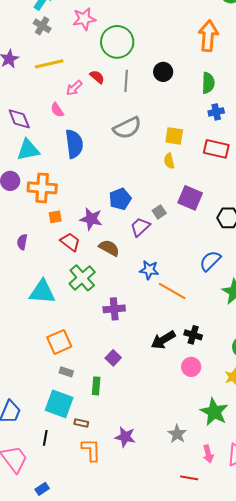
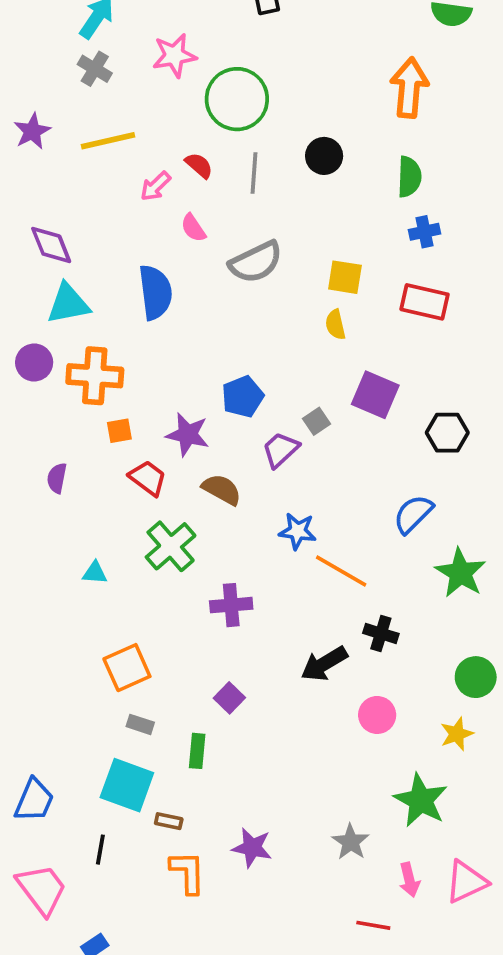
pink semicircle: (57, 110) -> (193, 228), moved
cyan triangle: (42, 292) -> (95, 573), size x0.5
black cross: (193, 335) -> (381, 633), moved

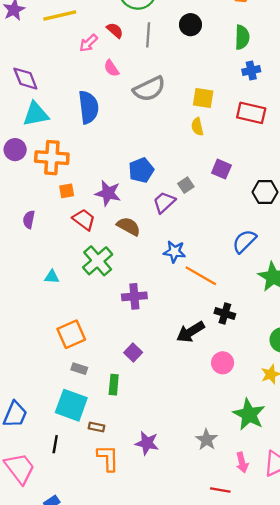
purple square: (375, 395) -> (221, 169), size x0.7

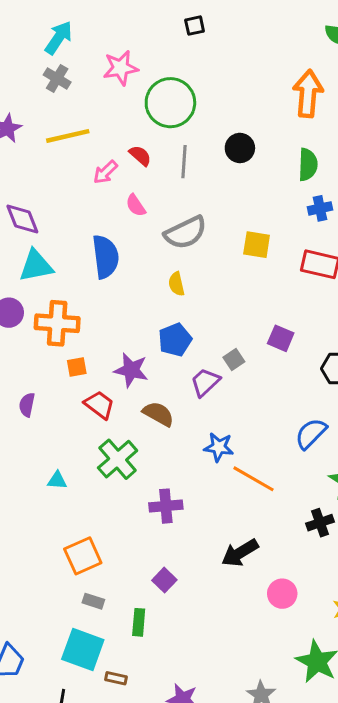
yellow semicircle: (197, 127) -> (176, 284), moved
black cross: (225, 314) -> (320, 523), moved, turned -36

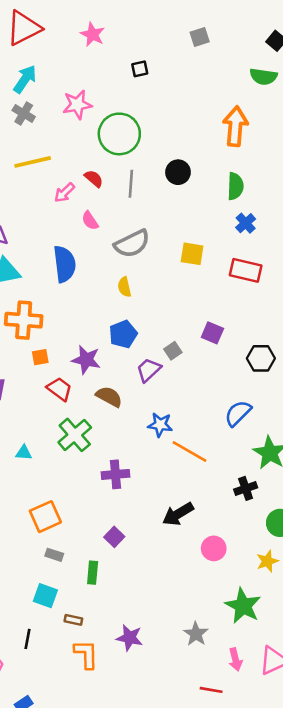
blue cross: (320, 208) -> (246, 223), turned -30
cyan square: (83, 650) -> (45, 596), size x0.7

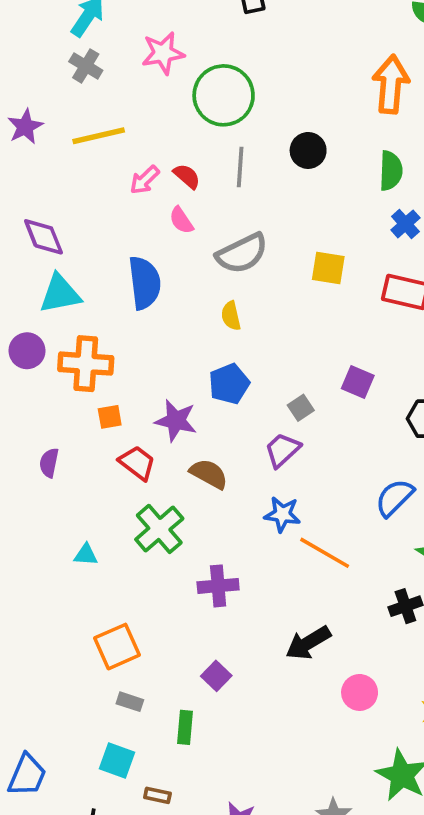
red semicircle: (94, 179) -> (187, 176), moved
purple trapezoid: (149, 370) -> (282, 450), moved

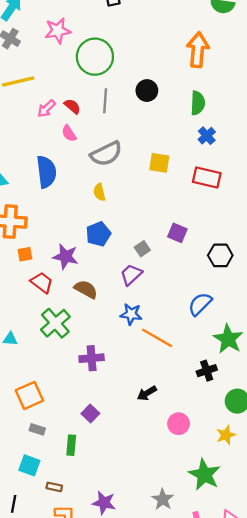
black arrow: (308, 643) -> (147, 393), size x0.7

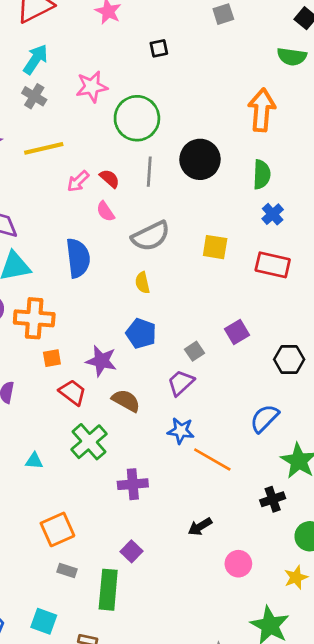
black circle: (147, 91) -> (200, 159), size x1.5
purple square: (177, 233) -> (237, 332), turned 36
blue pentagon: (98, 234) -> (141, 333), turned -30
green rectangle: (71, 445) -> (108, 590), size x1.6
cyan square: (29, 465) -> (44, 621), moved

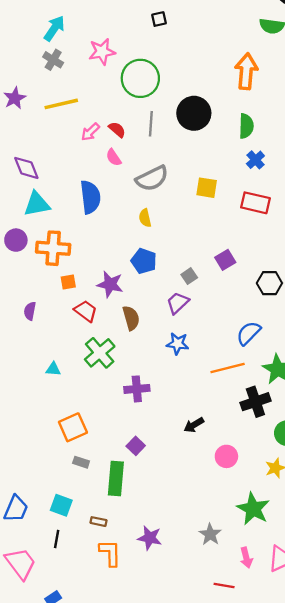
brown semicircle: (126, 401) -> (131, 318), turned 45
orange line: (212, 460) -> (228, 368), moved, turned -44
black cross: (273, 499) -> (255, 402), size x1.4

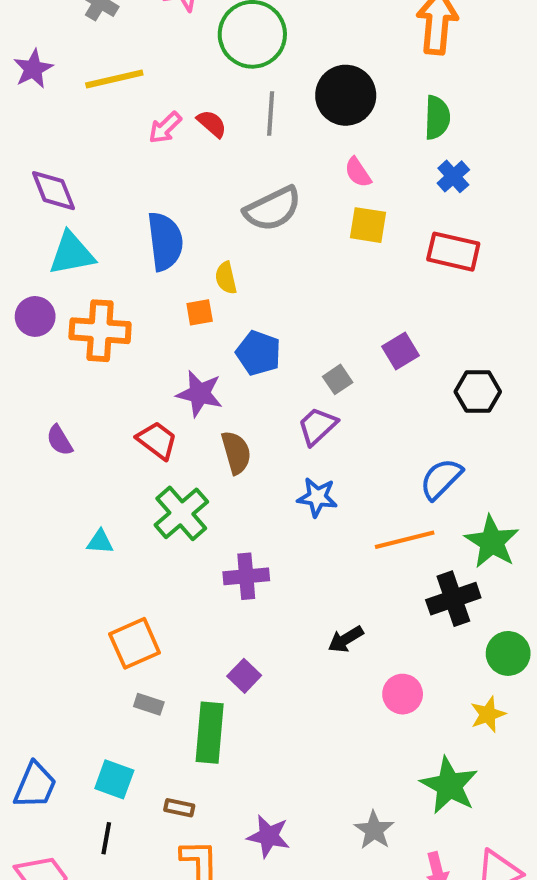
pink semicircle: (114, 157) -> (358, 172), moved
yellow semicircle: (145, 218) -> (226, 278), moved
orange square: (68, 282) -> (200, 312), moved
purple semicircle: (30, 311) -> (59, 440), turned -42

